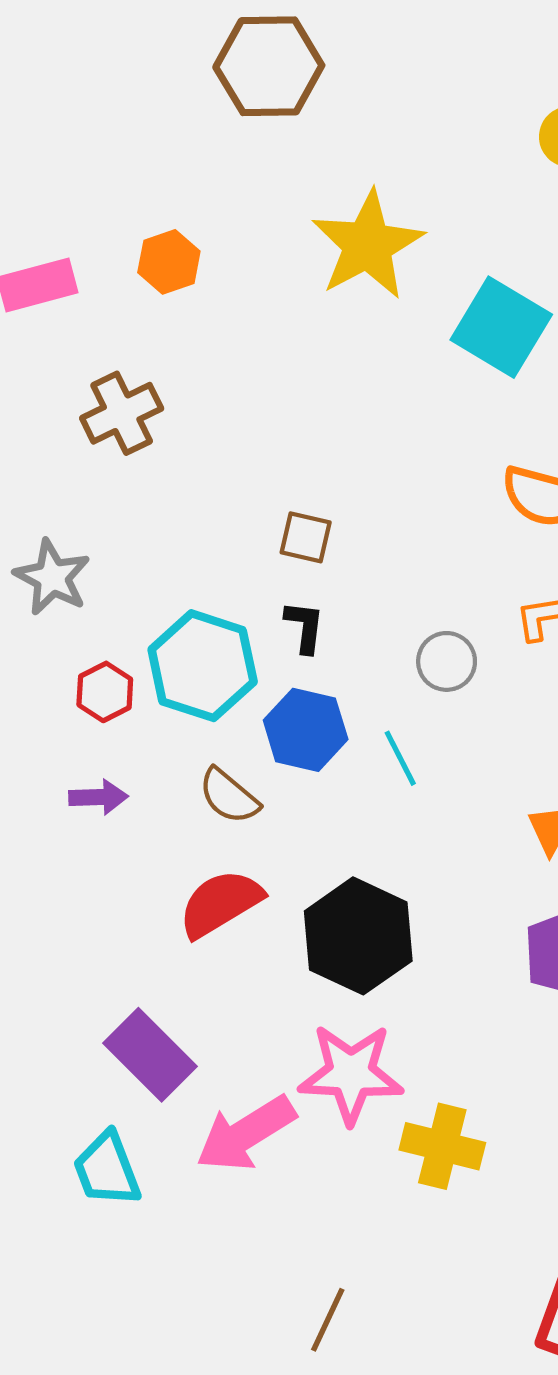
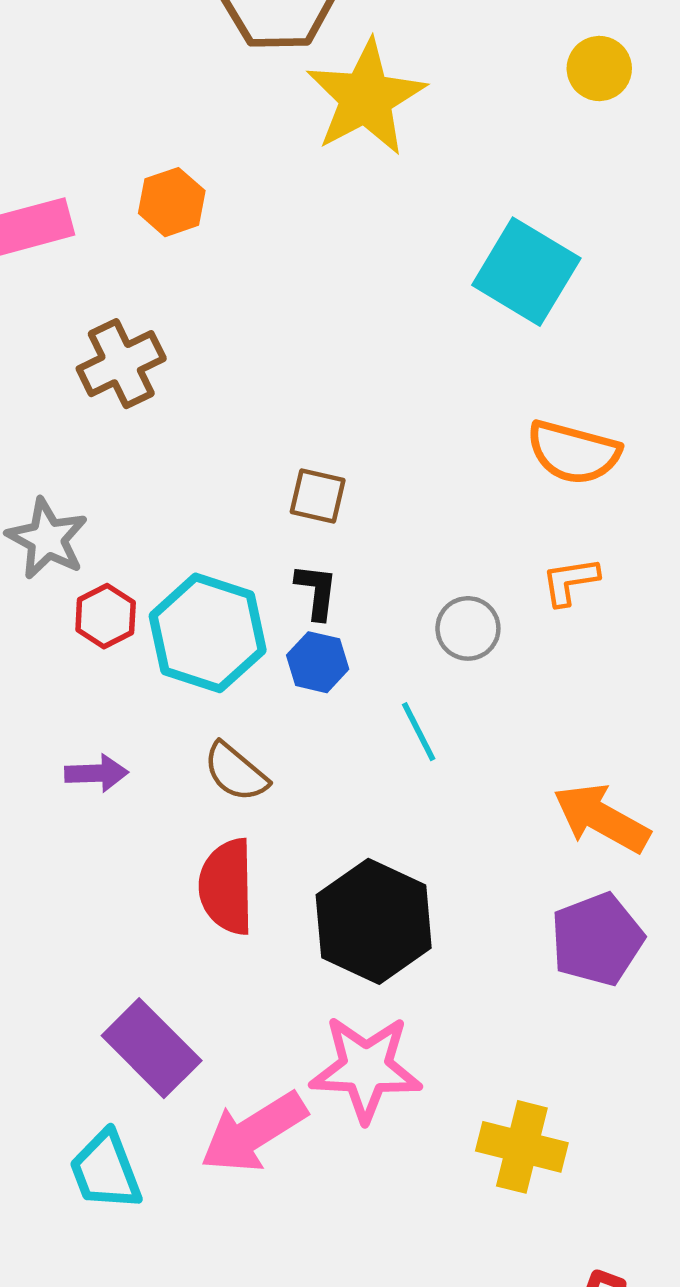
yellow star: (368, 245) -> (366, 98), moved
red hexagon: (105, 692) -> (106, 616), moved
blue hexagon: (306, 730) -> (318, 662), moved, size x0.7
red semicircle: (220, 903) -> (227, 887), turned -60
yellow cross: (442, 1146) -> (522, 1147), moved

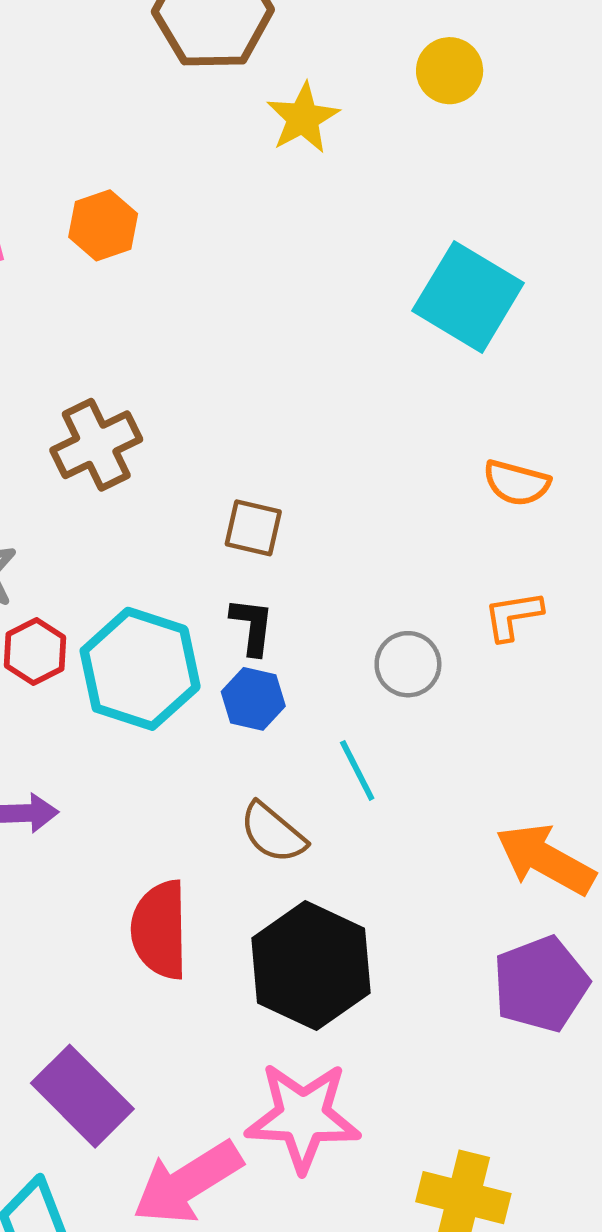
yellow circle: (599, 68) -> (450, 71), moved
yellow star: (366, 98) -> (303, 118), size x0.6
brown cross: (121, 364) -> (96, 445), moved
orange semicircle: (573, 452) -> (517, 483), size x0.7
brown semicircle: (236, 772) -> (273, 833), moved

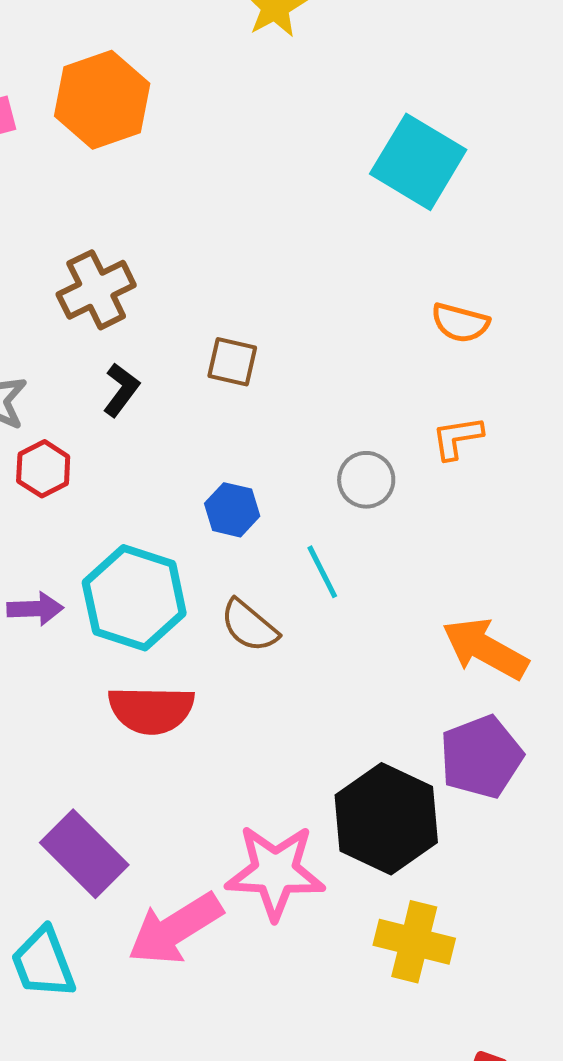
orange hexagon: (103, 225) -> (102, 100), size x1.6
black L-shape: (252, 626) -> (121, 390), moved, turned 30
cyan hexagon: (140, 669) -> (134, 598), moved
red semicircle: (160, 930) -> (151, 710), turned -88
black hexagon: (311, 966) -> (386, 819), moved

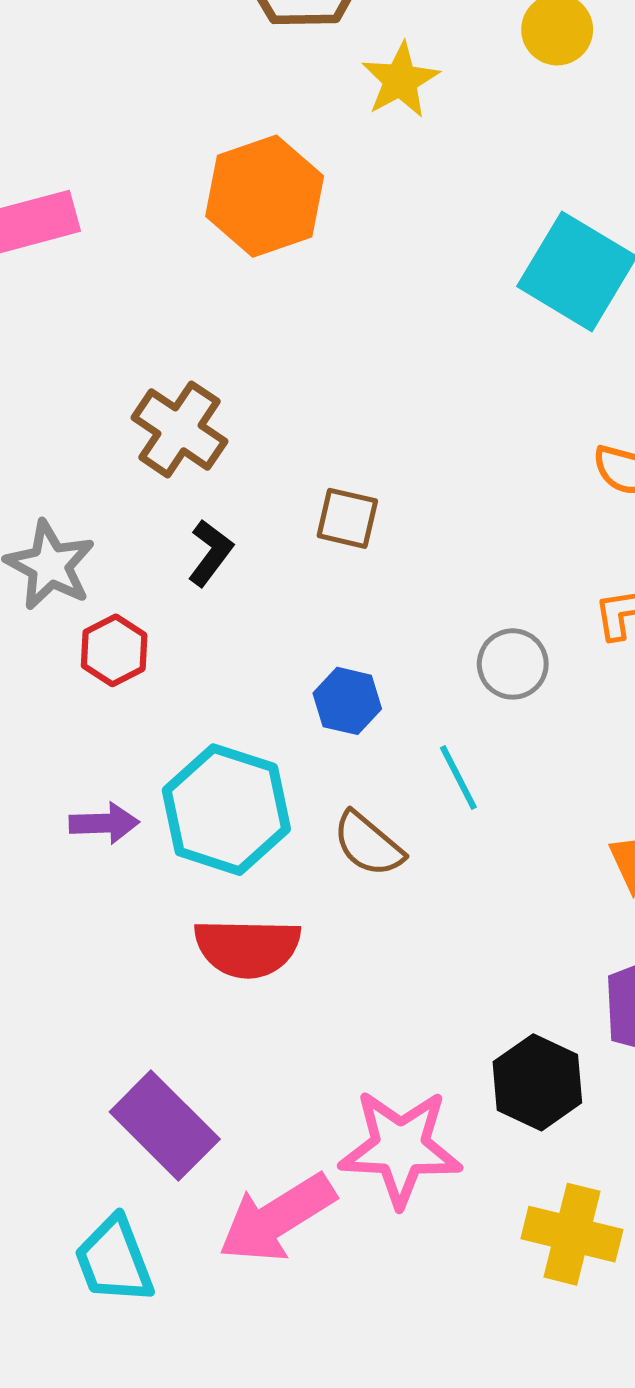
orange hexagon: (102, 100) -> (265, 196), moved
brown cross: (96, 290) -> (179, 429), turned -30
black hexagon: (386, 819) -> (537, 1082), size x0.7

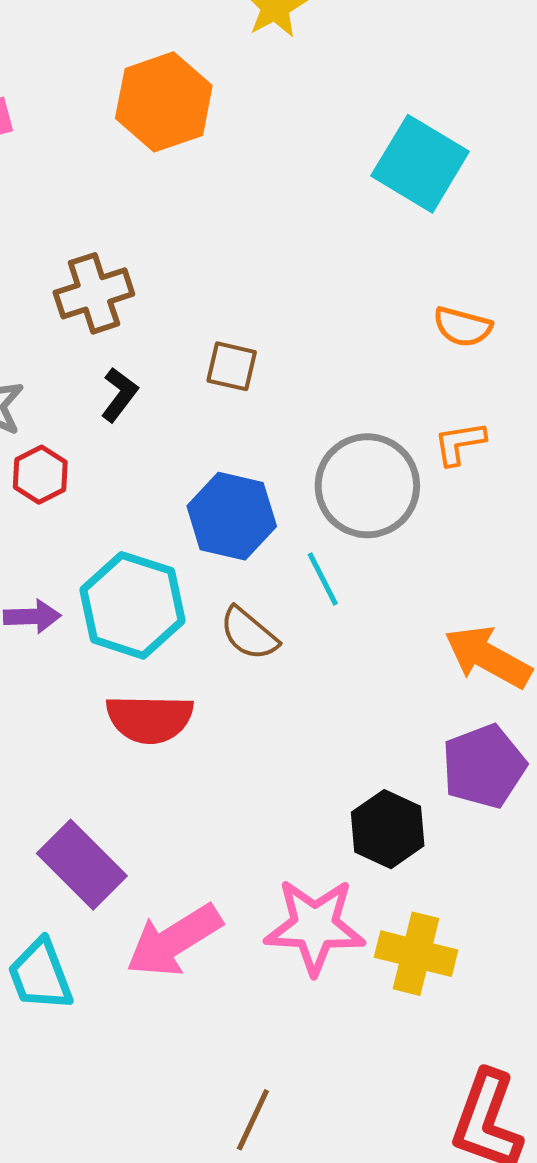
brown cross: (179, 429) -> (94, 293), turned 38
gray circle: (513, 664) -> (367, 486), size x1.8
blue hexagon: (347, 701) -> (232, 516), size x1.6
pink star: (400, 1148) -> (315, 926), moved

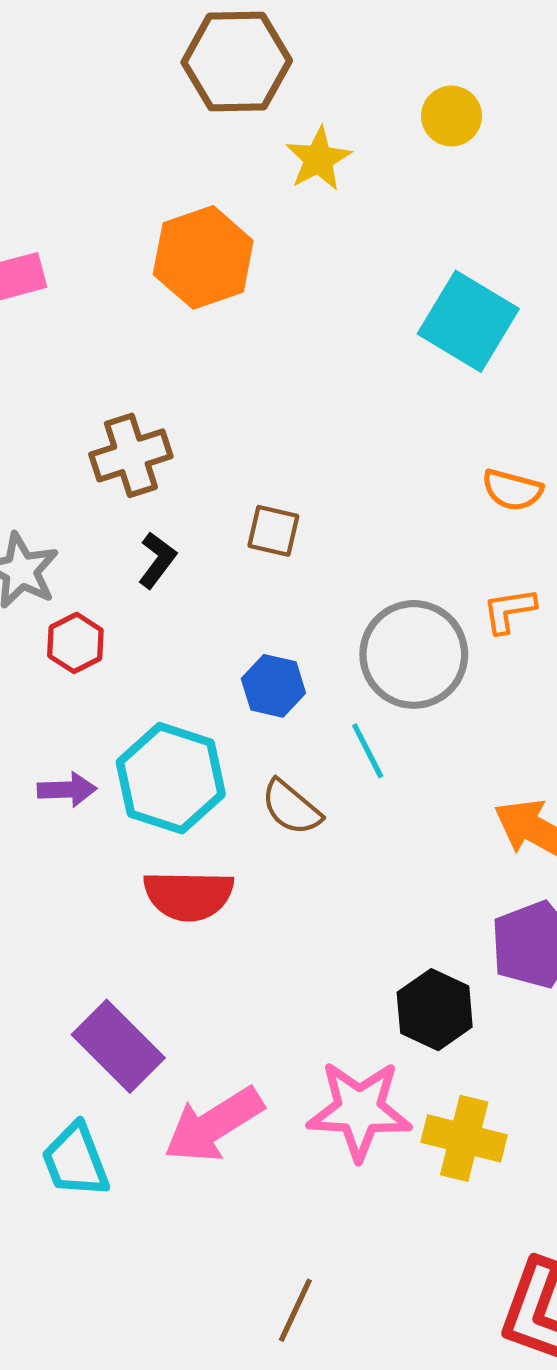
blue hexagon: (232, 516) -> (273, 686), size x0.7

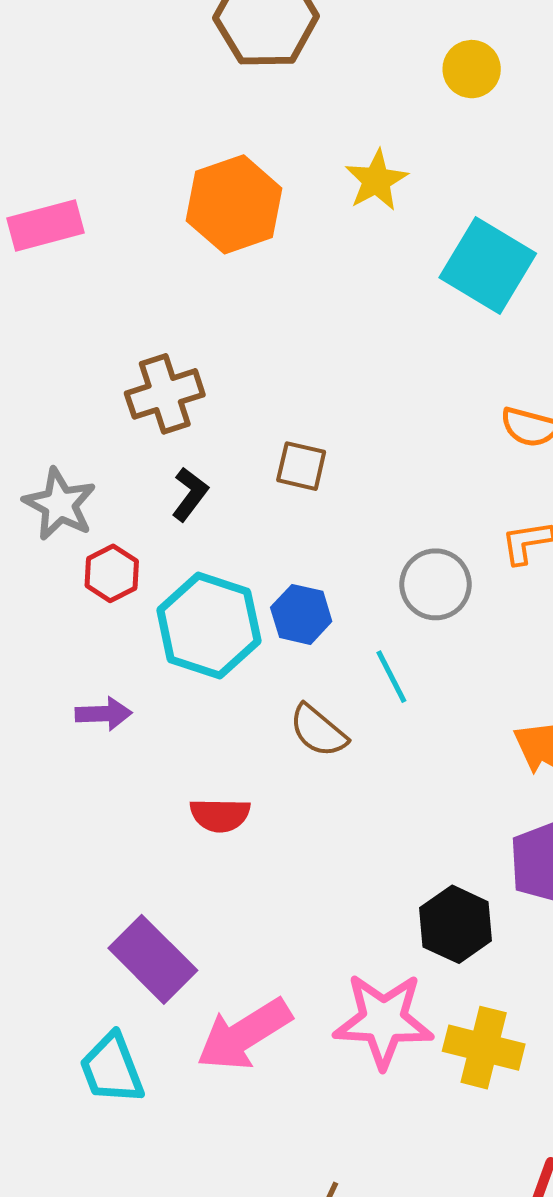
yellow star: (318, 159) -> (376, 180), moved
gray circle: (414, 654) -> (436, 584), size x0.7
cyan hexagon: (171, 778) -> (209, 625), moved
red semicircle: (189, 895) -> (220, 815), size x0.7

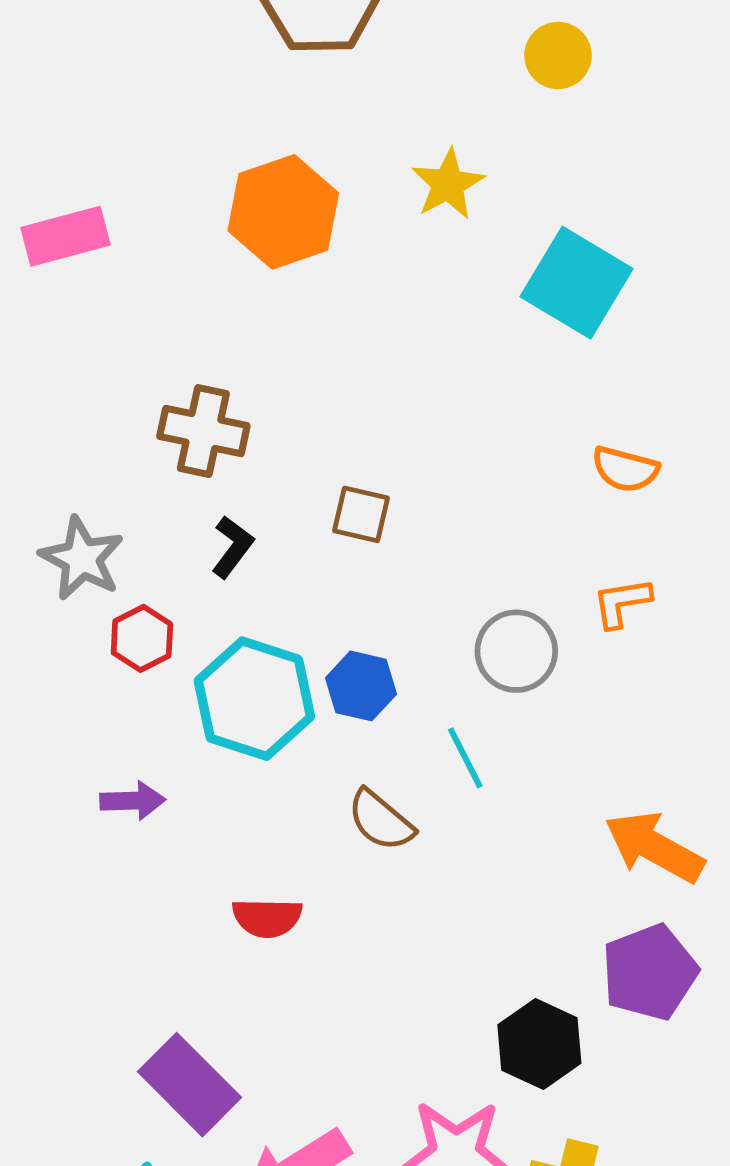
brown cross: (165, 394) -> (203, 431), turned 30

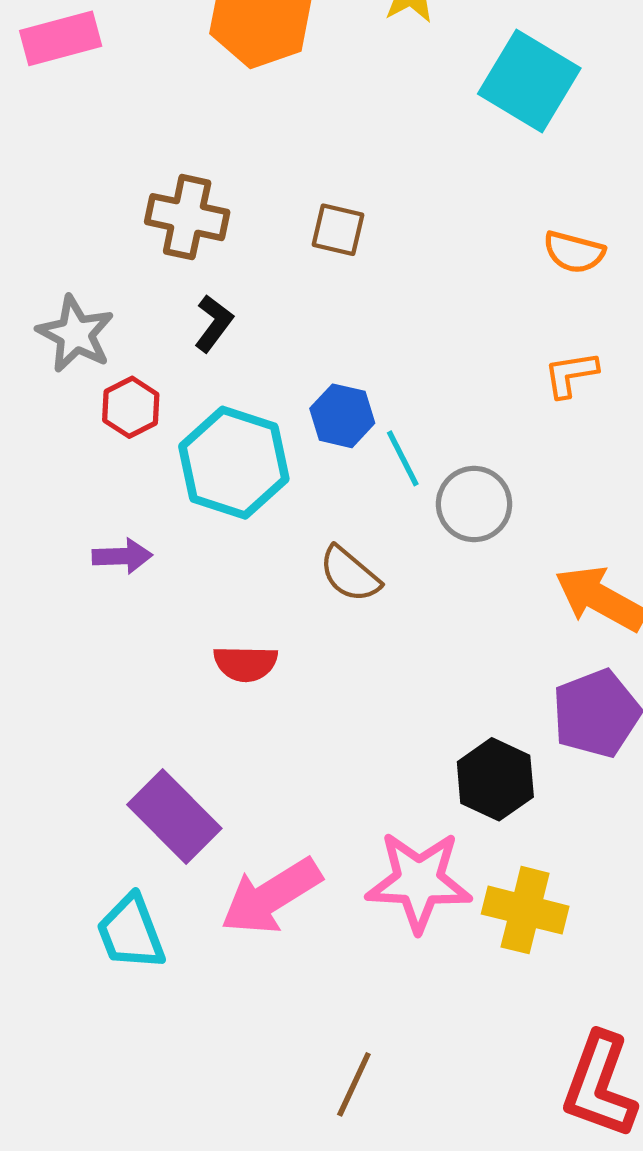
brown square: (361, 514) -> (338, 230), moved
gray circle: (516, 651) -> (474, 504), moved
blue hexagon: (361, 686) -> (342, 416), moved
cyan line: (465, 758) -> (403, 458), moved

